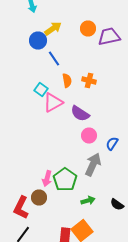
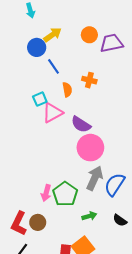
orange cross: (89, 80) -> (89, 80), moved
cyan square: (41, 90) -> (40, 99), turned 32
pink circle: (89, 136) -> (90, 148), size x1.6
blue semicircle: (112, 144) -> (115, 184), moved, size x1.6
brown circle: (39, 198) -> (38, 222), moved

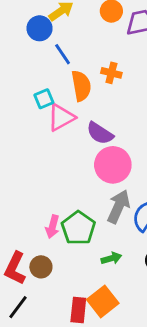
orange semicircle: (67, 90) -> (81, 86), size x1.5

